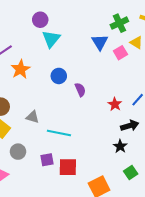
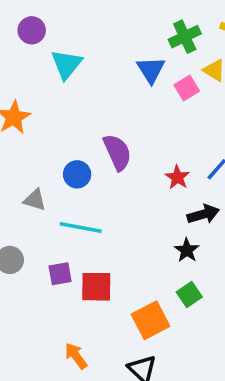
purple circle: (40, 20) -> (32, 30), moved
blue circle: (59, 76) -> (77, 174), moved
purple semicircle: (80, 90) -> (117, 152), size x1.5
green square: (131, 172) -> (189, 294), moved

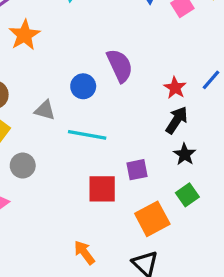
black arrow: (203, 214) -> (177, 120), moved, turned -40
purple square: (60, 274) -> (137, 170), moved

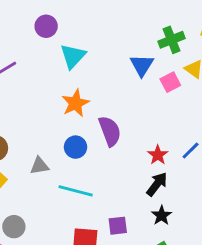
orange star: (24, 35) -> (75, 103), moved
gray triangle: (45, 110) -> (39, 166), turned -30
gray circle: (23, 166) -> (14, 227), moved

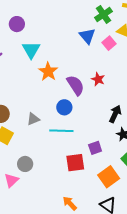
cyan triangle: (73, 56) -> (31, 50), moved
blue circle: (76, 147) -> (64, 107), moved
red star: (158, 155) -> (98, 79), moved

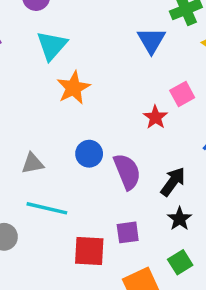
pink square: (109, 43) -> (182, 94), moved
purple semicircle: (75, 85) -> (127, 172), moved
cyan line: (61, 131) -> (47, 208), moved

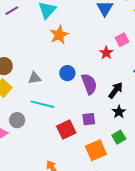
red square: (89, 251) -> (66, 129), turned -30

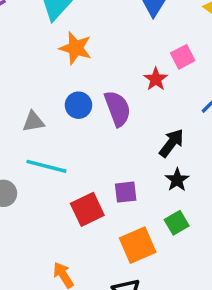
orange star: (59, 35) -> (76, 48), turned -30
blue circle: (67, 73) -> (78, 105), moved
purple semicircle: (89, 84) -> (118, 109), moved

